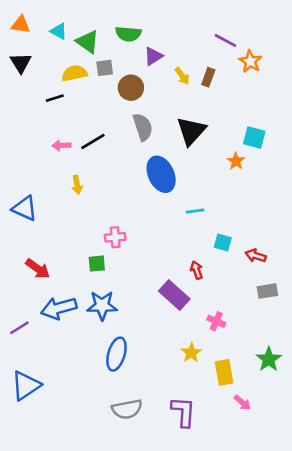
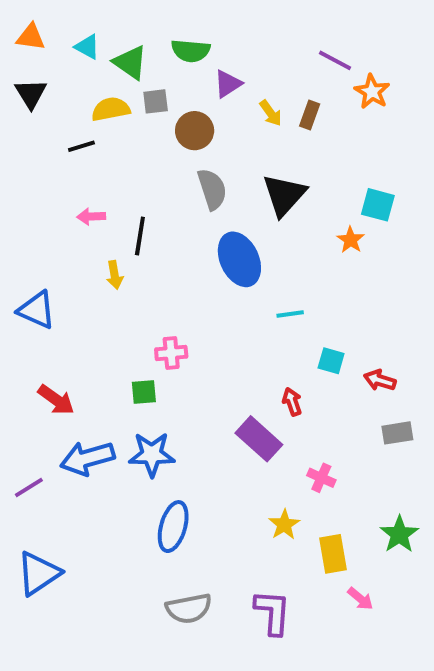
black line: (93, 141) -> (140, 236), moved, turned -50

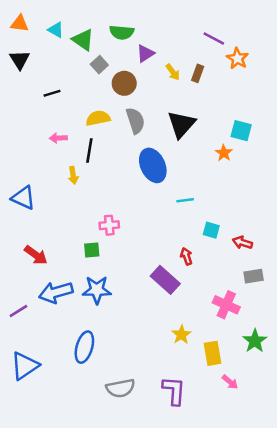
gray square: (156, 101) -> (99, 65), turned -35
yellow semicircle: (111, 109) -> (98, 118), moved
pink cross: (321, 478) -> (226, 305), moved, size x1.5
blue ellipse: (173, 527) -> (84, 347), moved

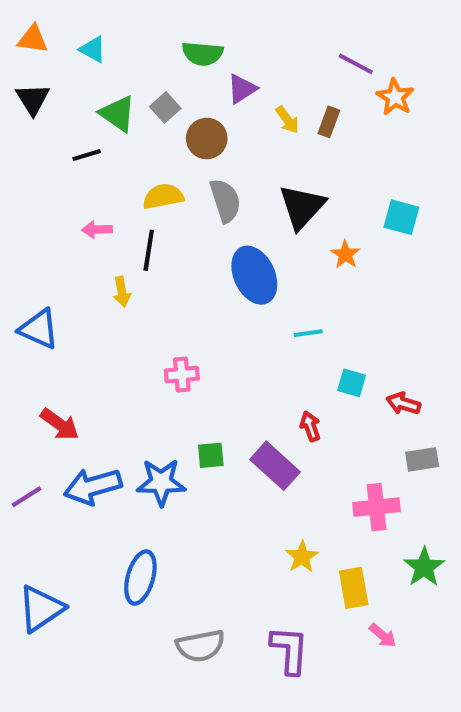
green triangle: (83, 40) -> (118, 114), moved
orange star: (224, 153) -> (345, 254), moved
green square: (92, 250) -> (211, 455), moved
pink cross: (226, 305) -> (377, 507), turned -30
purple line: (18, 311) -> (27, 497), moved

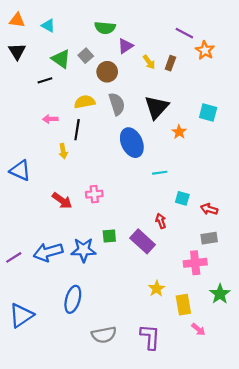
red arrow: (60, 424) -> (62, 201), moved
gray rectangle: (422, 459) -> (209, 238), moved

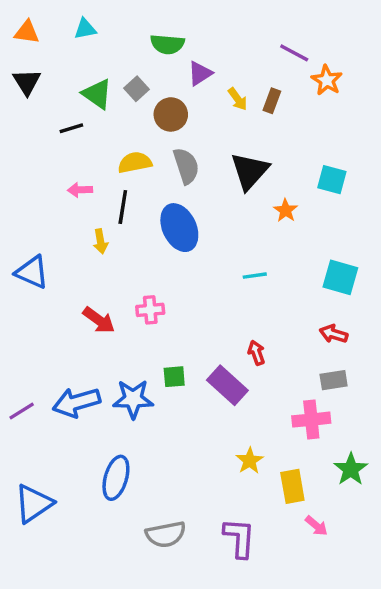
cyan triangle: (48, 26) -> (85, 29), moved, turned -40
blue ellipse: (132, 143) -> (179, 228), moved
cyan square: (182, 198) -> (340, 277), moved, size x1.5

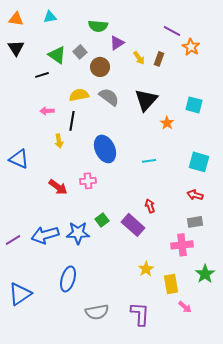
gray semicircle: (186, 166) -> (109, 97), turned -35
blue ellipse: (179, 228) -> (105, 149), moved
green square: (174, 377) -> (102, 220), turned -32

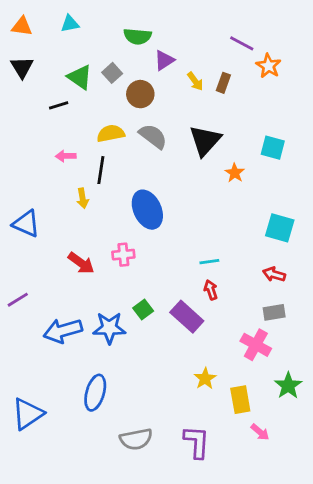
cyan line: (149, 161) -> (209, 262), moved
purple line: (13, 240) -> (18, 300), moved
pink cross: (182, 245) -> (256, 345), turned 35

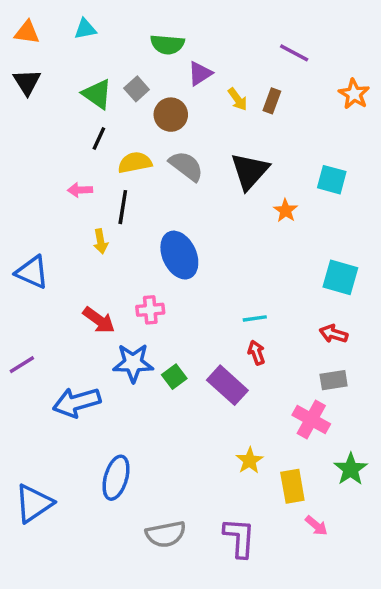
orange star: (268, 66) -> (354, 94), moved
black line: (59, 105) -> (99, 139), moved, turned -48
blue star: (109, 328) -> (133, 363), moved

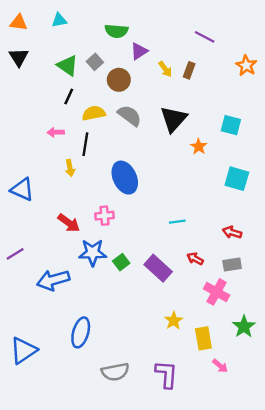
cyan square: (340, 277) -> (237, 179), moved
red arrow: (256, 353) -> (195, 259), moved, turned -42

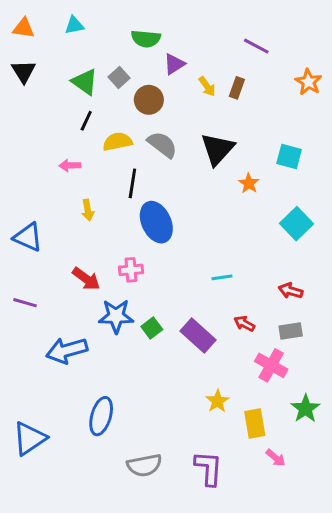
black line: (85, 144) -> (132, 183), moved
cyan square: (237, 179) -> (297, 224), turned 30
purple line: (15, 254) -> (25, 303), moved, turned 48

